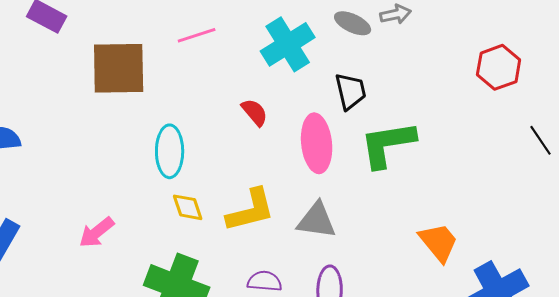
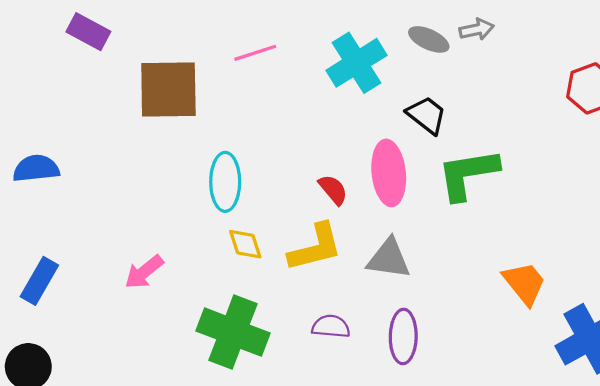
black trapezoid: (351, 91) -> (427, 115), turned -39
red semicircle: (255, 112) -> (333, 190), moved

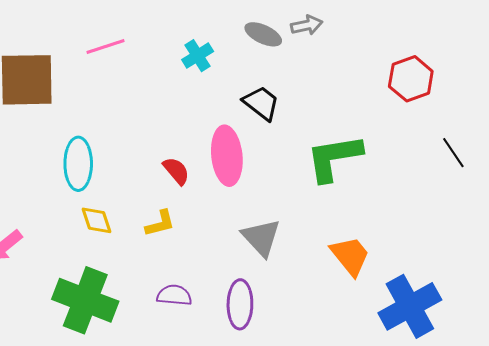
cyan cross: (356, 63) -> (198, 56), size x0.6
green L-shape: (468, 174) -> (334, 158), moved
yellow L-shape: (315, 247) -> (160, 223), size x0.6
gray triangle: (389, 259) -> (261, 238), moved, turned 39

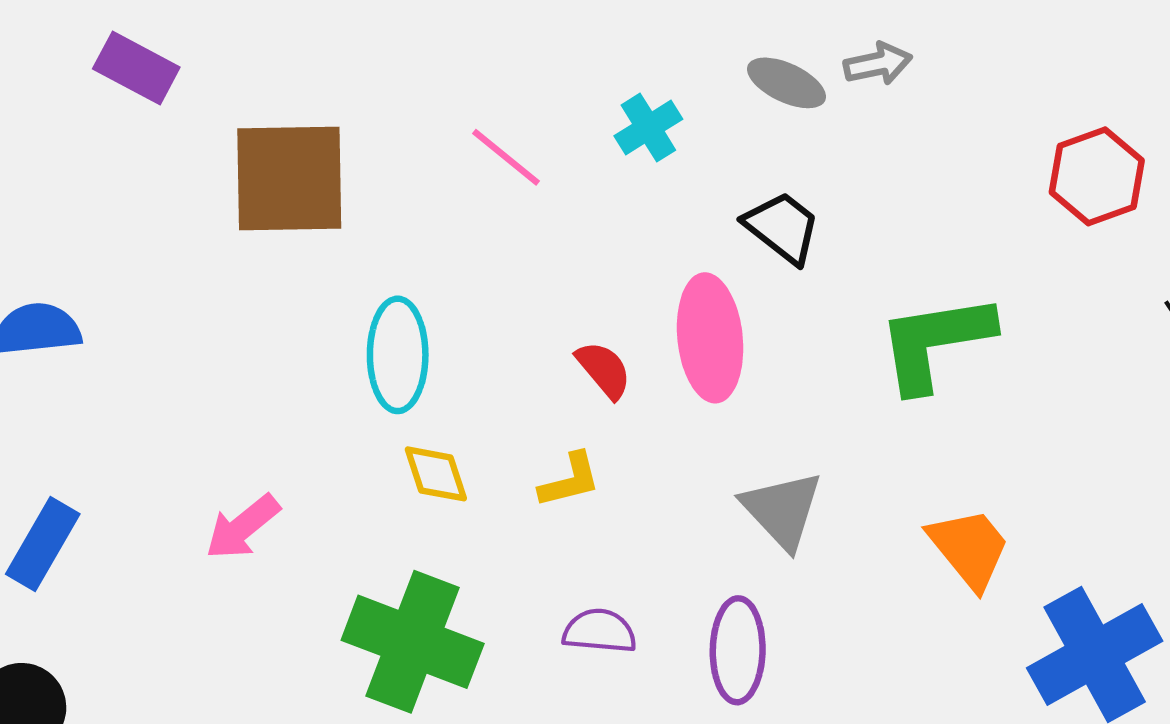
pink line: (106, 46) -> (506, 157), moved, turned 57

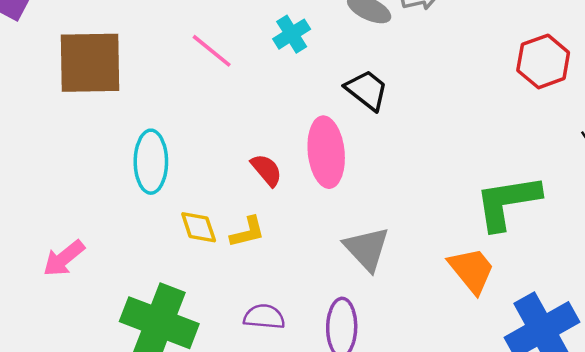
green L-shape: (935, 342) -> (507, 202), moved
yellow diamond: (436, 474) -> (199, 227), moved

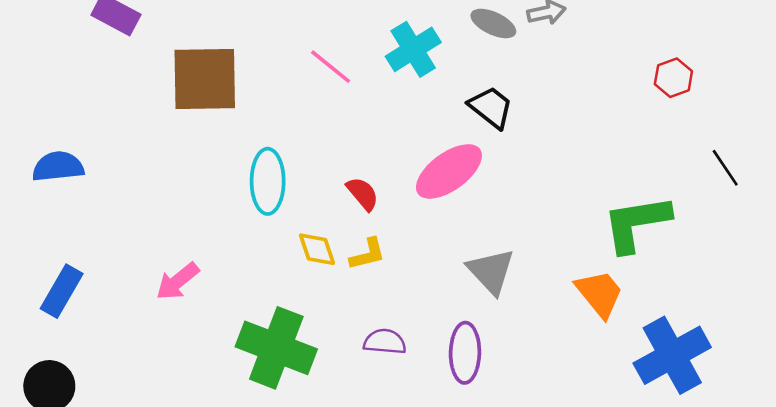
cyan cross: (292, 34) -> (413, 49), size x1.4
red hexagon: (543, 61) -> (673, 78), size x0.7
pink ellipse: (326, 152) -> (449, 171), turned 60
red semicircle: (267, 170) -> (363, 194), moved

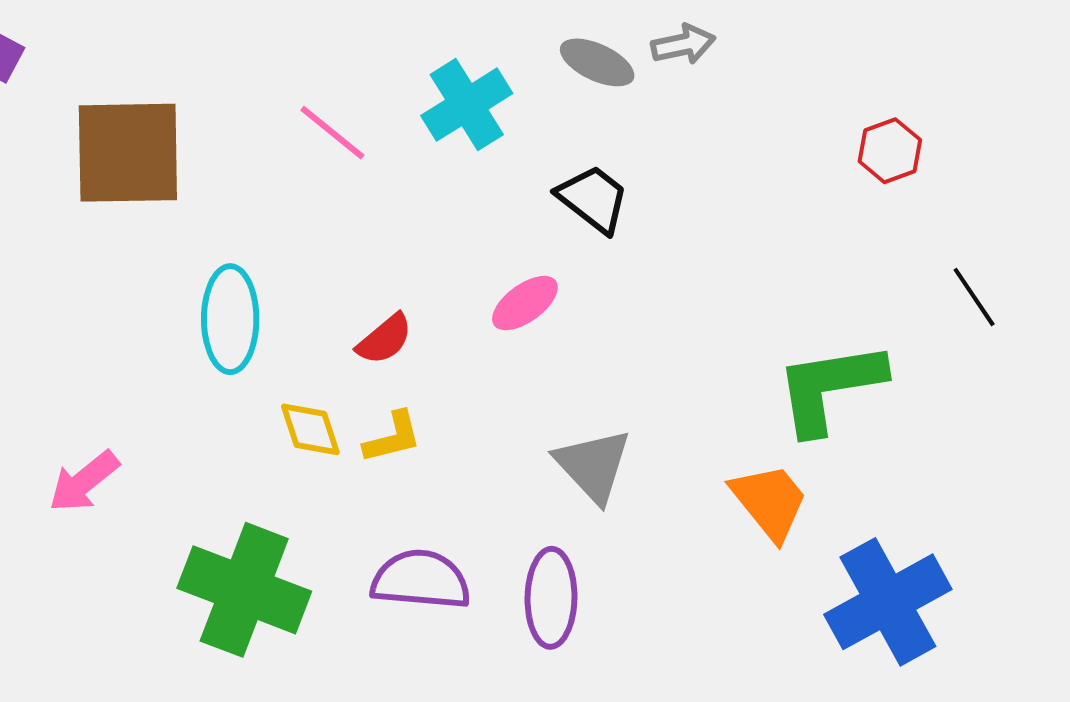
pink ellipse: (449, 171) -> (525, 303), size x0.6
red semicircle: (363, 194) -> (385, 339), turned 90
purple semicircle: (385, 342) -> (421, 580), size x1.4

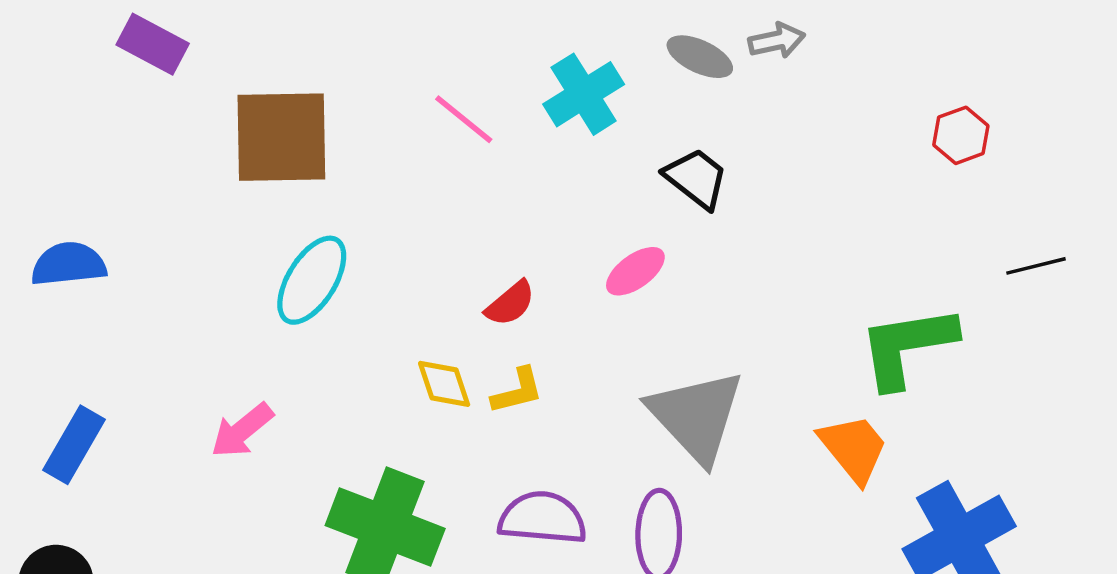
black line: (974, 297) -> (1036, 266), turned -70
cyan ellipse: (230, 319) -> (312, 280), moved, turned 32
gray triangle: (593, 465) -> (696, 416), size x1.4

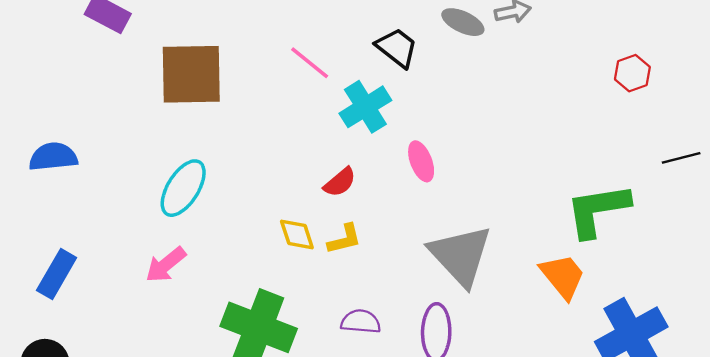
cyan cross: (584, 94) -> (365, 107), moved
black trapezoid: (696, 178) -> (397, 48), moved
pink ellipse: (635, 271) -> (421, 161), turned -75
cyan ellipse: (312, 280) -> (183, 188), moved
purple semicircle: (542, 518) -> (361, 322), size x0.7

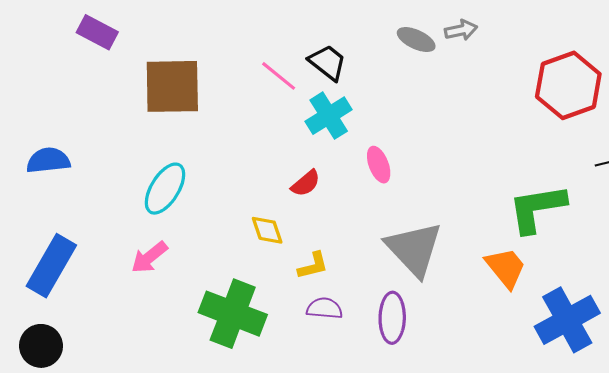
black trapezoid: (397, 48) -> (328, 62), moved
red hexagon: (632, 73) -> (568, 85), size x2.0
yellow L-shape: (344, 239) -> (313, 266), moved
blue rectangle: (57, 274) -> (51, 266), size x1.4

